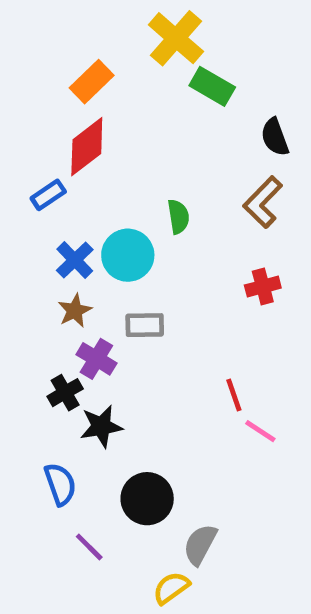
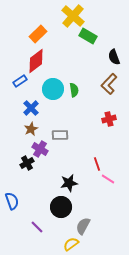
cyan circle: (128, 255) -> (53, 89), moved
black star: (101, 426) -> (69, 183), moved
blue semicircle: (60, 484) -> (12, 201), moved

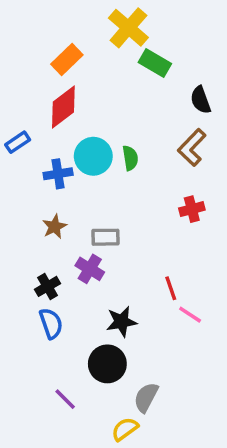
blue rectangle: (20, 81) -> (18, 142), moved
blue cross: (31, 108) -> (58, 174), moved, turned 35
purple cross: (40, 149) -> (90, 269), moved
blue semicircle: (12, 201) -> (51, 323), moved

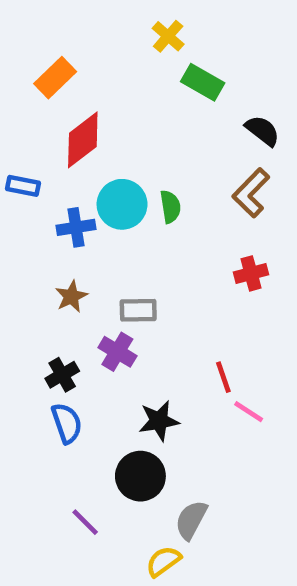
yellow cross: (128, 28) -> (168, 36), size x0.6
orange rectangle: (67, 59) -> (55, 78), moved
black semicircle: (201, 100) -> (263, 131), turned 148
blue rectangle: (18, 142) -> (23, 186), turned 45

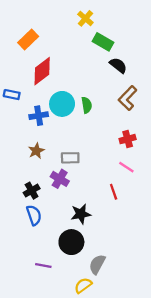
black semicircle: (263, 131) -> (118, 65), moved
pink line: (249, 412) -> (126, 167), moved
purple line: (85, 522) -> (43, 265), turned -35

